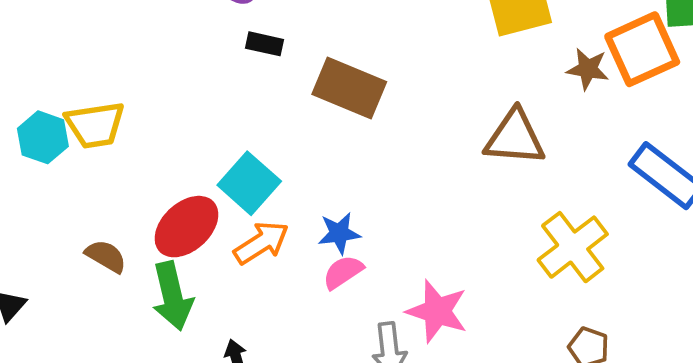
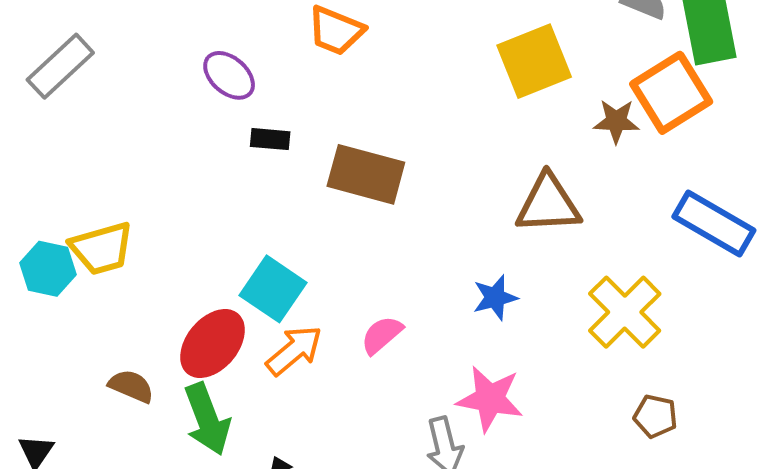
blue star: (339, 233) -> (495, 298), moved
pink semicircle: (343, 272) -> (382, 335), moved

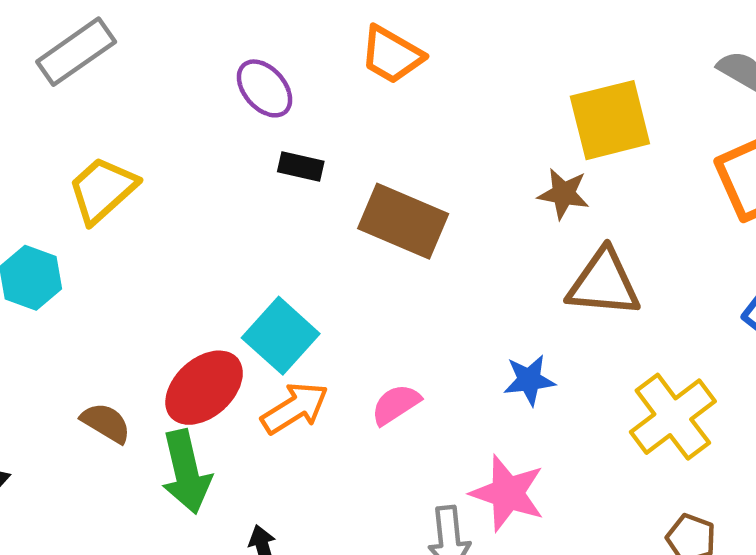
brown star: (616, 121) -> (564, 194), moved
yellow trapezoid: (102, 248) -> (102, 190), moved, turned 146

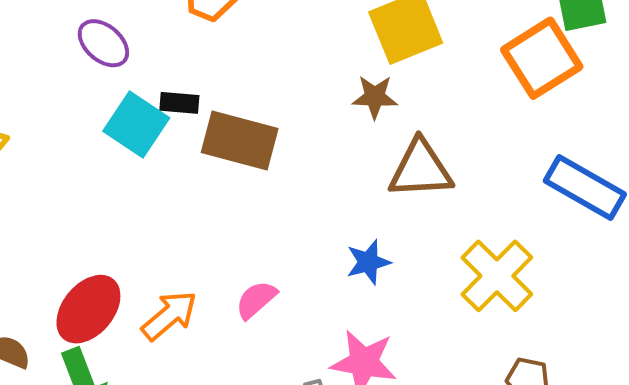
black rectangle: (301, 167) -> (179, 103), moved
cyan square: (281, 336) -> (136, 124), moved

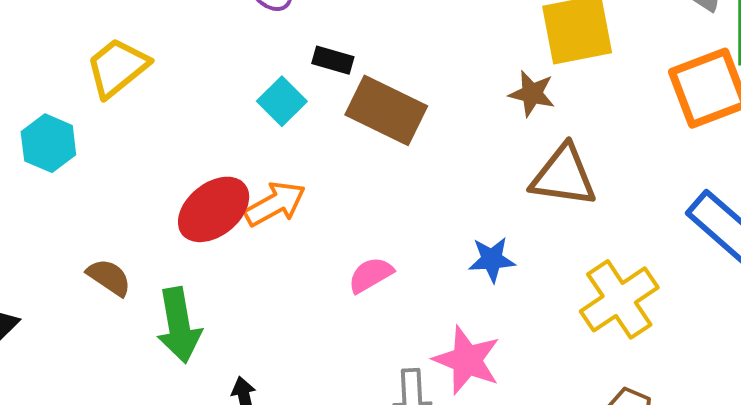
cyan square: (136, 124) -> (282, 101), moved, size x0.7
red ellipse: (88, 309) -> (214, 209), moved
orange arrow: (169, 315) -> (275, 204), moved

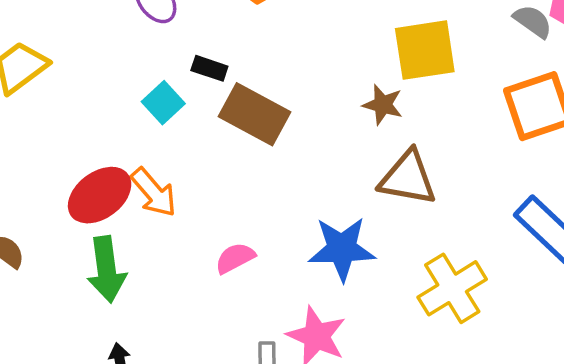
orange arrow: (275, 204) -> (154, 192), turned 76
blue star: (492, 259) -> (342, 249), size x1.6
green arrow: (179, 325) -> (106, 269), moved

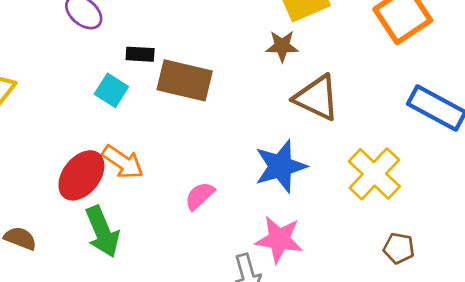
brown triangle: (408, 178) -> (317, 98), turned 30

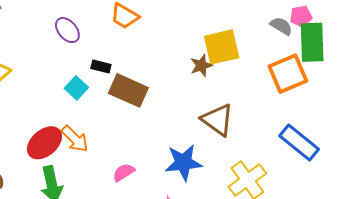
brown star: (282, 46) -> (201, 66), moved, turned -30

